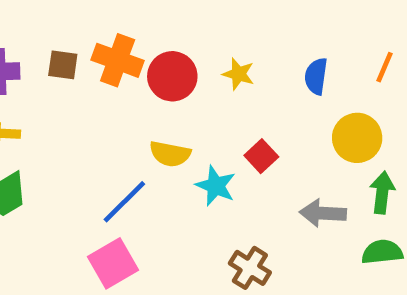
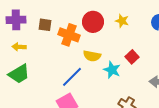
orange cross: (118, 60) -> (69, 35), moved
brown square: (63, 65) -> (45, 25), moved

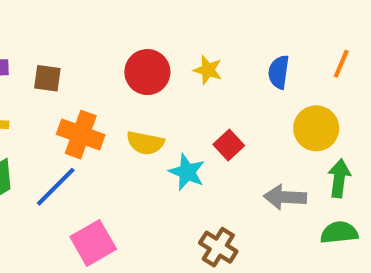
orange cross: (69, 35) -> (81, 135), moved
blue line: (72, 77) -> (56, 187), moved

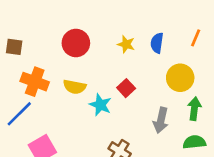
yellow star: (208, 70) -> (126, 44), moved
gray arrow: (285, 197) -> (161, 120), turned -80

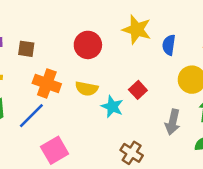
yellow star: (126, 44) -> (137, 30), moved, size x1.6

